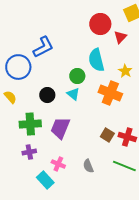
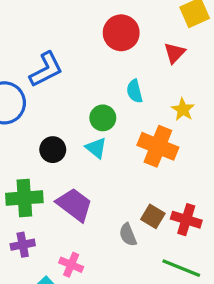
red circle: (100, 24) -> (121, 33), moved
cyan semicircle: (96, 60) -> (135, 91), size x0.6
purple trapezoid: (60, 128) -> (74, 205), turned 105
gray semicircle: (88, 166) -> (128, 235), moved

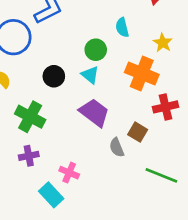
green cross: (24, 198) -> (30, 117), turned 32
purple trapezoid: (74, 205) -> (94, 113), moved
red cross: (186, 220) -> (166, 107), moved, turned -30

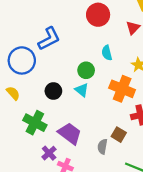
purple trapezoid: (94, 113) -> (70, 133), moved
gray semicircle: (117, 147) -> (102, 147), turned 32
purple cross: (29, 156) -> (49, 153), moved, turned -32

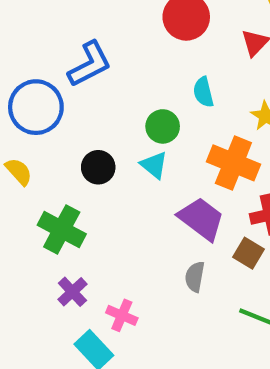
purple trapezoid: (70, 133) -> (201, 219), moved
brown square: (119, 135) -> (249, 253), moved
purple cross: (49, 153) -> (72, 292), moved

